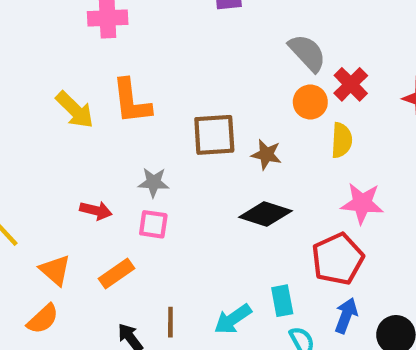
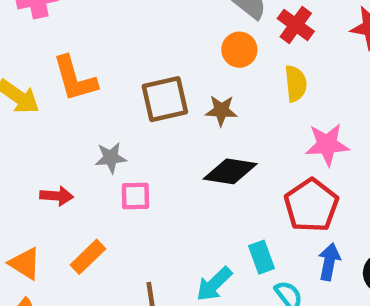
orange circle: (310, 102) -> (239, 50), moved
pink square: (153, 224) -> (135, 196), moved

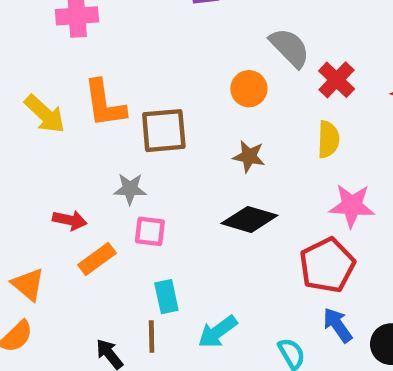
orange circle: (239, 50) -> (249, 89), moved
brown square: (165, 99) -> (164, 131), moved
orange rectangle: (88, 257) -> (97, 259), moved
cyan rectangle: (262, 257) -> (166, 297), moved
blue arrow: (329, 262) -> (338, 325), turned -54

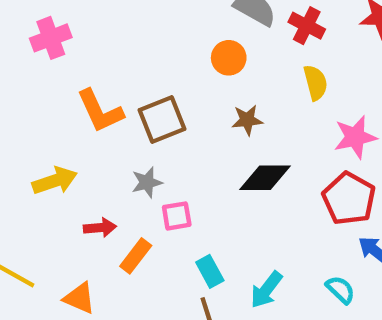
yellow arrow: (45, 114) -> (55, 181), moved, turned -45

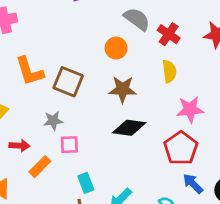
brown square: (162, 120) -> (68, 82), turned 36
brown star: (247, 120) -> (123, 89), size x1.4

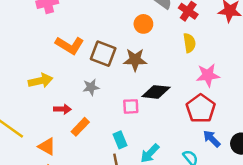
orange L-shape: (29, 71) -> (70, 45), turned -40
brown star: (123, 89) -> (135, 60), moved
pink square: (69, 145) -> (131, 106), moved

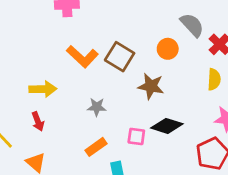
brown square: (103, 54) -> (120, 57), moved
red arrow: (62, 109) -> (38, 121), moved, turned 56
orange rectangle: (80, 127) -> (96, 147), moved

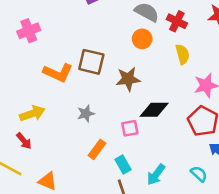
orange circle: (168, 49) -> (142, 39), moved
red arrow: (38, 121) -> (24, 141), moved

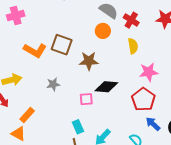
orange rectangle: (97, 149) -> (27, 115), moved

